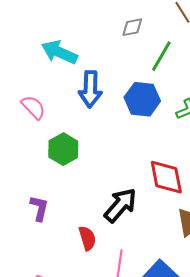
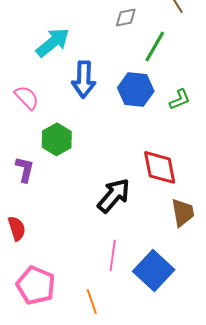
cyan arrow: (59, 52) -> (53, 42), turned 117
purple L-shape: (39, 208) -> (25, 169), moved
red semicircle: (87, 238) -> (17, 228), moved

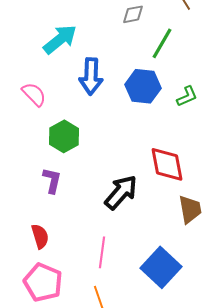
purple L-shape: (25, 169) -> (52, 180), moved
red semicircle: (17, 228) -> (40, 236), moved
pink line: (113, 255) -> (102, 252), moved

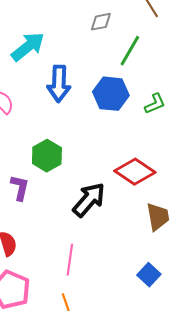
green hexagon: (64, 136) -> (47, 156), moved
red diamond: (167, 164) -> (135, 172), turned -45
blue square: (161, 267) -> (149, 275), moved, size x0.6

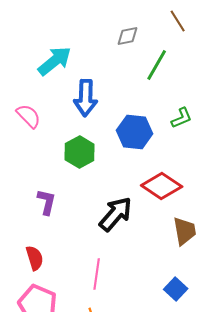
blue hexagon: (111, 94) -> (135, 132), moved
green hexagon: (47, 156) -> (80, 152), moved

